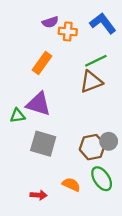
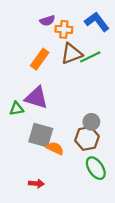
brown triangle: (91, 82) -> (72, 54), moved
gray circle: (109, 141) -> (91, 122), moved
orange semicircle: (71, 185) -> (55, 148), moved

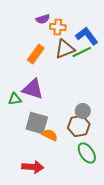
blue L-shape: (97, 22) -> (87, 36), moved
red arrow: (36, 184) -> (33, 167), size x1.5

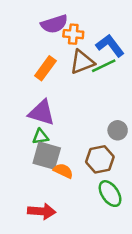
purple semicircle: (43, 19) -> (54, 24), size x1.5
green triangle: (15, 99) -> (40, 137), moved
gray circle: (83, 111) -> (118, 130), moved

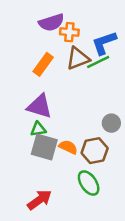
blue L-shape: (110, 45) -> (104, 43), turned -72
orange semicircle: (63, 171) -> (68, 147), moved
green ellipse: (110, 194) -> (89, 183), moved
red arrow: (42, 211) -> (39, 200), turned -40

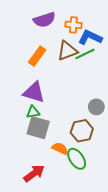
orange cross: (69, 32) -> (73, 25), moved
blue L-shape: (104, 43) -> (90, 37), turned 45
orange semicircle: (68, 147) -> (60, 148), moved

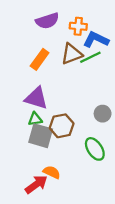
brown hexagon: (82, 131) -> (62, 126), moved
orange semicircle: (60, 148) -> (52, 172), moved
green ellipse: (77, 159) -> (95, 149), moved

